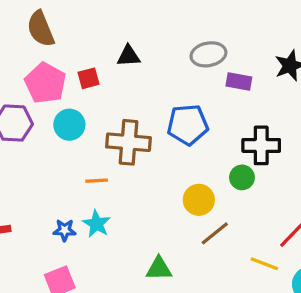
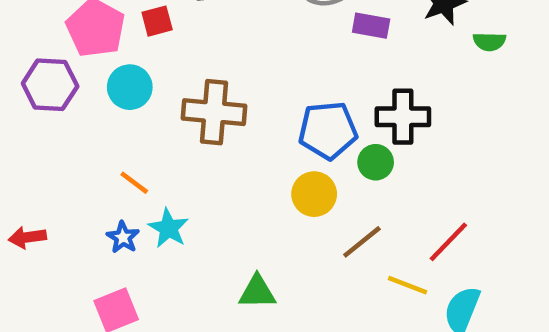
blue pentagon: (188, 125) -> (328, 130), moved
orange line: (97, 181) -> (134, 183), moved, turned 40
blue star: (65, 230) -> (123, 237), turned 30
brown line: (215, 233) -> (362, 242), moved

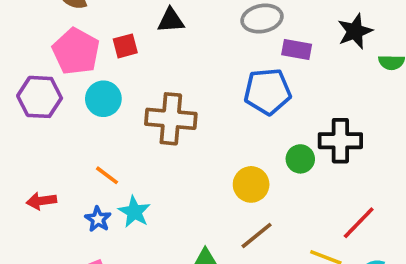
black cross: (403, 117) -> (340, 141), moved
blue pentagon: (328, 130) -> (267, 91), moved
red arrow: (27, 237) -> (41, 201), moved
brown line: (362, 242) -> (257, 236), moved

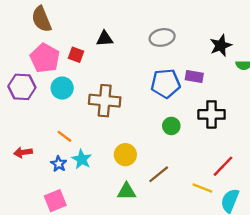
red square: (125, 46) -> (76, 55), turned 35
purple rectangle: (297, 50) -> (194, 77), moved
green circle: (300, 159) -> (171, 126), moved
yellow circle: (251, 184) -> (125, 155), moved

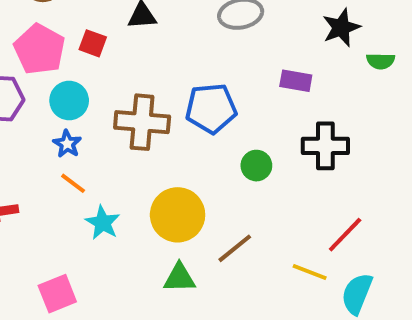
blue pentagon: (166, 83) -> (211, 108), moved
yellow circle: (125, 155) -> (178, 215), size x1.4
blue star: (59, 164) -> (67, 144), moved

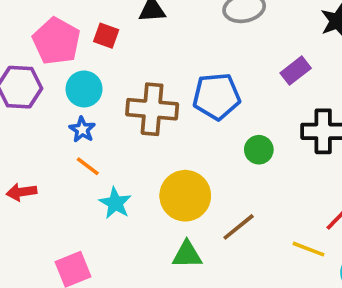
purple rectangle: (296, 81) -> (296, 71), turned -48

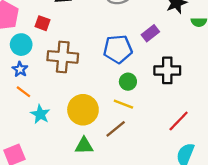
red square: (106, 36) -> (43, 23), moved
blue pentagon: (217, 96) -> (118, 49), moved
yellow line: (309, 249) -> (123, 104), moved

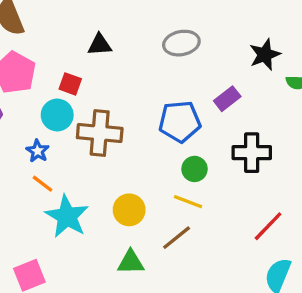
cyan circle: (21, 45) -> (57, 115), moved
yellow circle: (83, 110) -> (129, 210), size x0.7
cyan star: (40, 114) -> (67, 216), size x1.5

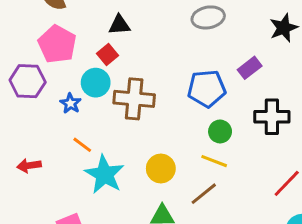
black triangle: (100, 45) -> (119, 25), moved
red square: (70, 84) -> (107, 54), turned 30
blue star: (38, 151) -> (70, 103), moved

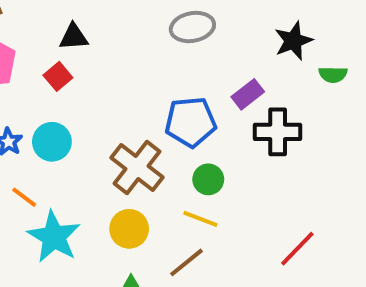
cyan circle: (96, 83) -> (52, 142), moved
brown cross: (134, 99) -> (137, 168), moved, turned 33
black cross: (272, 117) -> (278, 132), moved

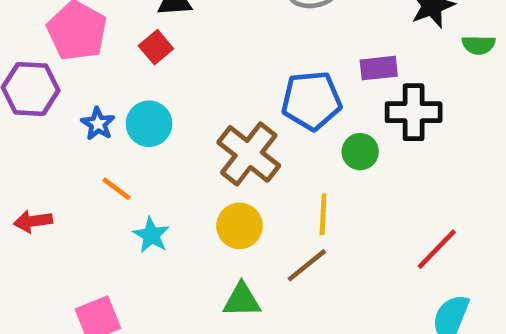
purple rectangle: (248, 94) -> (379, 68), turned 32
green circle: (208, 179) -> (360, 152), moved
yellow line: (200, 219) -> (323, 214), turned 72
cyan star: (54, 237) -> (151, 235), size x0.6

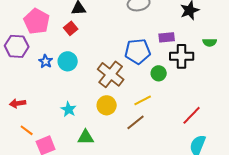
green semicircle: (479, 45) -> (210, 42), moved
orange line: (116, 189) -> (27, 130), moved
yellow line: (323, 214) -> (143, 100), turned 60
green triangle: (242, 300) -> (86, 137), moved

